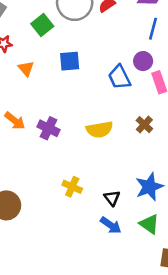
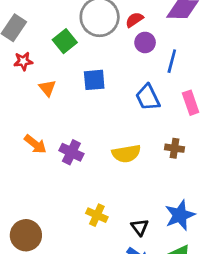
blue line: (153, 29) -> (172, 61), moved
purple circle: (143, 61) -> (145, 42), moved
brown cross: (144, 125) -> (175, 148), turned -35

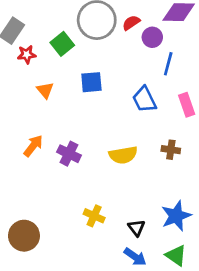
purple circle: (145, 42) -> (152, 37), moved
red star: (23, 61) -> (27, 54), moved
orange arrow: (35, 144) -> (33, 146), turned -90

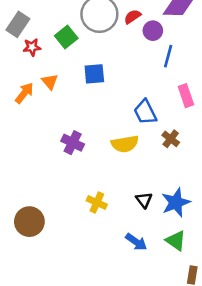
blue trapezoid: (144, 99) -> (145, 112), moved
orange arrow: (33, 146) -> (24, 93), moved
brown cross: (171, 150) -> (171, 139), turned 30
black triangle: (136, 228) -> (144, 200), moved

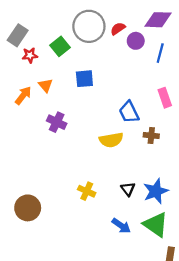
blue line: (168, 56) -> (160, 53), moved
brown cross: (171, 139) -> (151, 136), turned -32
purple cross: (73, 143) -> (57, 122), moved
green triangle: (176, 241) -> (156, 225), size x1.4

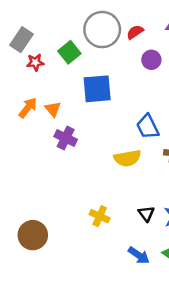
purple circle: (136, 41) -> (151, 60), moved
blue square: (84, 79) -> (97, 89), size x1.4
orange triangle: (45, 85) -> (53, 109), moved

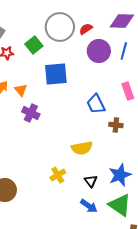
purple circle: (151, 60) -> (99, 51), size x1.5
yellow semicircle: (127, 158) -> (82, 148), moved
black triangle: (146, 214) -> (91, 181), moved
yellow cross: (100, 216) -> (58, 175), turned 35

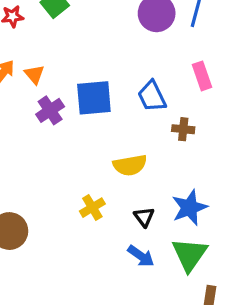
blue square: (56, 74) -> (94, 98), moved
purple cross: (31, 113) -> (50, 110), turned 30
green triangle: (120, 205) -> (189, 255), turned 30

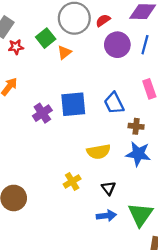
orange triangle: (34, 74) -> (64, 52), moved, turned 32
blue star: (189, 208) -> (138, 154), moved, turned 30
blue arrow: (141, 256) -> (106, 216), turned -42

